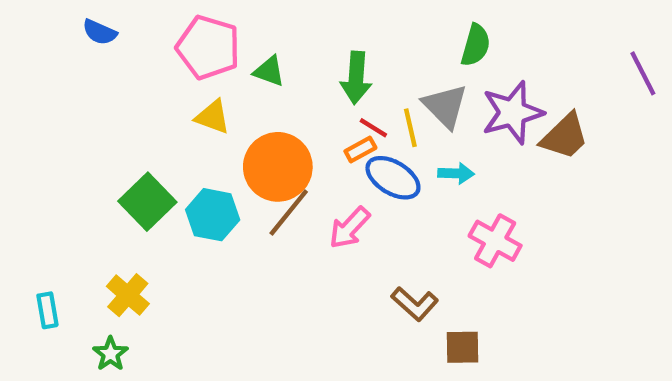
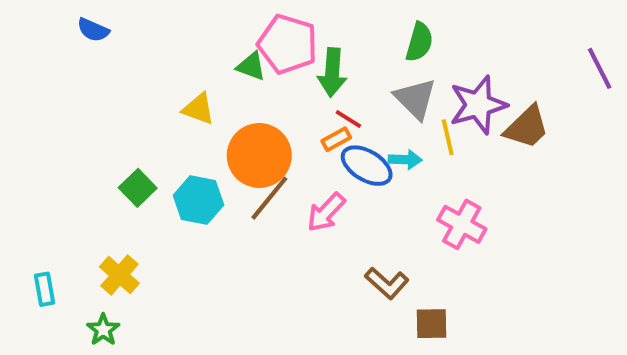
green semicircle: (476, 45) -> (419, 42), moved
pink pentagon: (208, 47) -> (288, 44), moved
yellow line: (410, 128) -> (448, 137), moved
cyan arrow: (456, 173) -> (405, 160), moved
green square: (147, 202) -> (138, 188), size x0.7

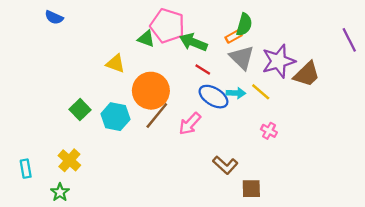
green arrow: (332, 72) -> (193, 42), turned 108
yellow line: (448, 137) -> (261, 92), moved, turned -36
orange rectangle: (336, 139) -> (234, 36), moved
pink cross: (462, 224) -> (269, 131), size x0.6

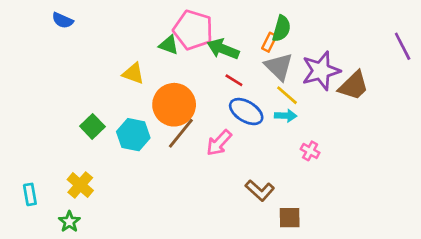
orange rectangle: (234, 36) -> (269, 42), turned -35
yellow line: (261, 92) -> (287, 95), moved
cyan arrow: (236, 93) -> (286, 116), moved

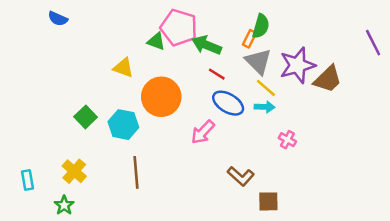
brown line: (181, 133) -> (136, 172), moved, turned -44

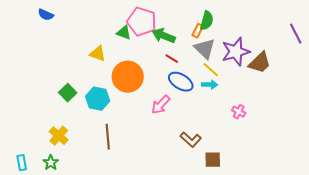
pink cross: (287, 140) -> (239, 112), moved
cyan rectangle: (28, 180) -> (22, 163), moved

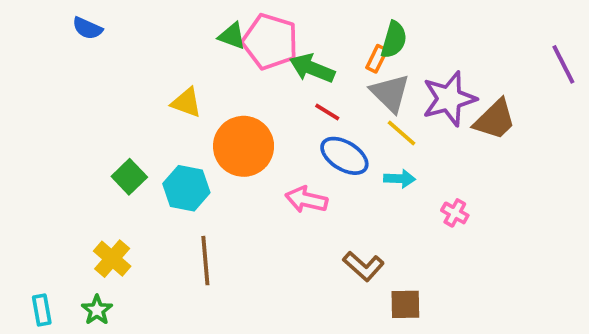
green triangle: (124, 33) -> (232, 36), moved
cyan arrow: (210, 85) -> (400, 179), moved
pink arrow: (161, 105) -> (306, 200), turned 60

